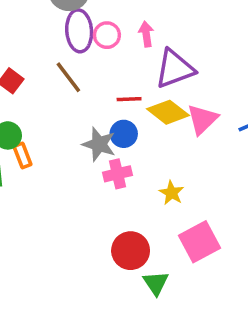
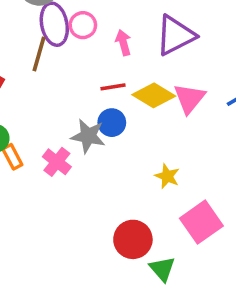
pink arrow: (146, 34) -> (123, 43), moved
purple triangle: (175, 69) -> (175, 35), moved
brown line: (68, 77) -> (39, 54), moved, turned 60
pink cross: (118, 174) -> (57, 162), moved, turned -32

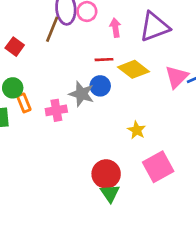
pink triangle: (189, 98) -> (177, 77), moved
pink cross: (57, 162) -> (56, 110), turned 36
green triangle: (162, 269) -> (110, 193), moved

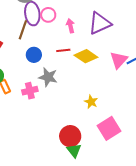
blue circle: (100, 86) -> (34, 55), moved

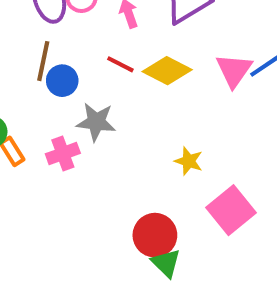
brown line: (23, 30) -> (43, 61), moved
red line: (63, 50) -> (120, 64), turned 40

